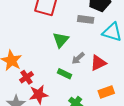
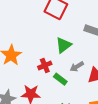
red cross: (27, 77) -> (45, 65), moved

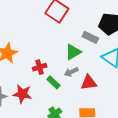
green triangle: (64, 45) -> (73, 52), moved

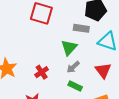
green rectangle: (53, 82) -> (75, 86), moved
red triangle: (89, 83) -> (103, 70), moved, turned -42

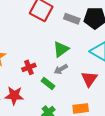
gray rectangle: (81, 28) -> (72, 19), moved
green rectangle: (75, 86) -> (48, 83), moved

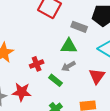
gray rectangle: (72, 19) -> (79, 27), moved
green triangle: (61, 49) -> (69, 46), turned 36

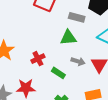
gray arrow: (68, 66) -> (78, 61), moved, turned -128

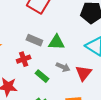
gray rectangle: (77, 17) -> (34, 40), moved

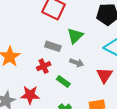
green triangle: (56, 42) -> (75, 36), moved, turned -42
gray arrow: (63, 67) -> (77, 63), moved

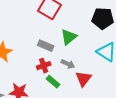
red cross: (44, 66) -> (44, 66), moved
red triangle: (104, 75) -> (83, 79), moved

